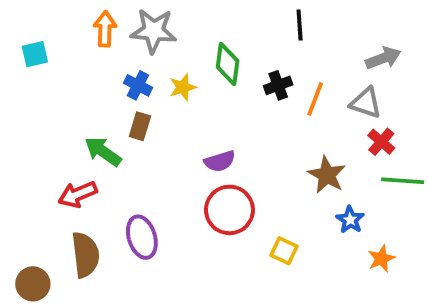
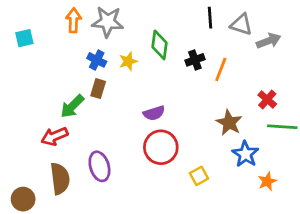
gray triangle: (366, 103) -> (241, 24), moved
green arrow: (103, 152) -> (72, 106), turned -80
blue star: (350, 220) -> (245, 154), size x1.4
yellow square: (284, 251) -> (199, 176), turned 36

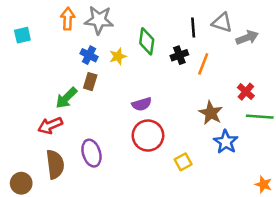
black line: (210, 18) -> (193, 28), moved
orange star: (267, 181) -> (263, 184), moved, turned -30

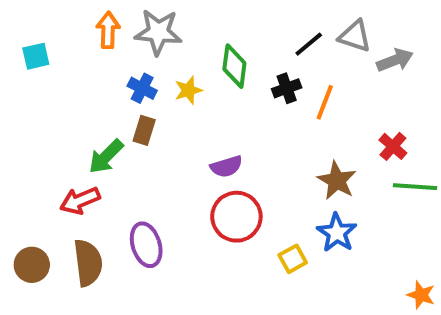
black line: (193, 28) -> (309, 44), turned 54
blue star: (226, 142) -> (337, 233), moved
brown circle: (21, 183) -> (32, 265), moved

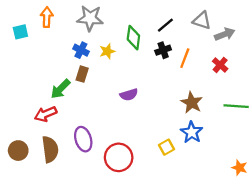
orange arrow: (108, 30) -> (47, 17), moved
black line: (309, 44) -> (165, 25), moved
red cross: (393, 146) -> (220, 65), moved
red circle: (236, 217) -> (119, 157), moved

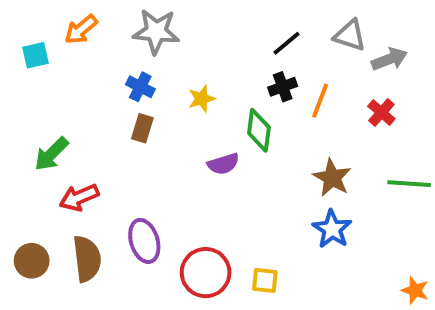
orange arrow: (47, 17) -> (81, 29), turned -132
green diamond: (133, 38) -> (259, 130), moved
yellow star: (107, 51) -> (202, 99), moved
green arrow: (60, 89) -> (51, 154), moved
yellow square: (167, 147) -> (265, 280), moved, turned 35

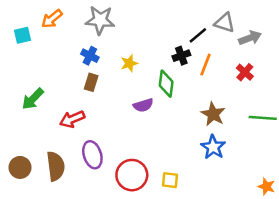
black line: (287, 43) -> (198, 35), moved
red arrow: (79, 197) -> (72, 119), moved

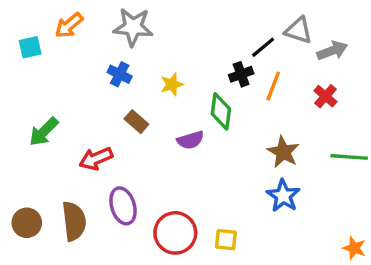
brown rectangle: (91, 82) -> (136, 122), moved, turned -66

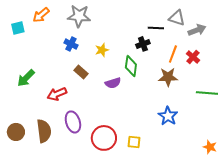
black line: (263, 47) -> (156, 28), turned 42
orange line: (273, 86) -> (173, 54), moved
brown star: (283, 152) -> (168, 77), moved, turned -30

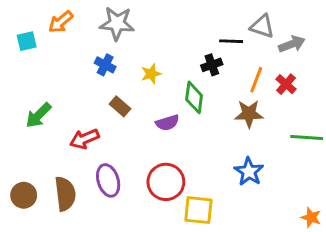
red circle: (104, 138) -> (166, 182), moved
yellow square: (134, 142) -> (198, 210), size x1.5

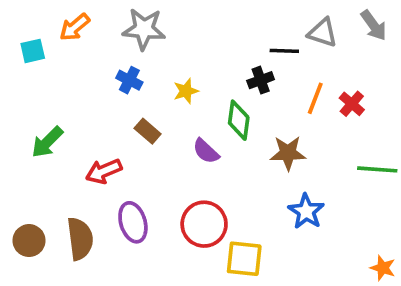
gray arrow: (292, 44) -> (374, 25), moved, turned 75
brown star: (249, 114) -> (288, 153), moved
purple semicircle: (167, 123) -> (206, 151), turned 60

